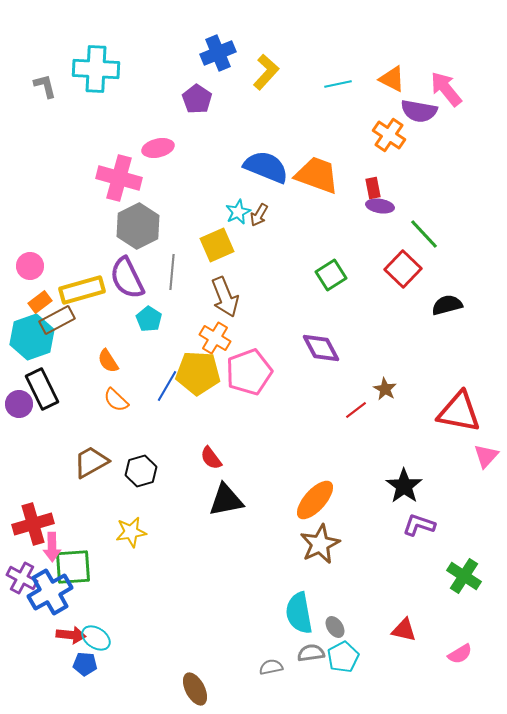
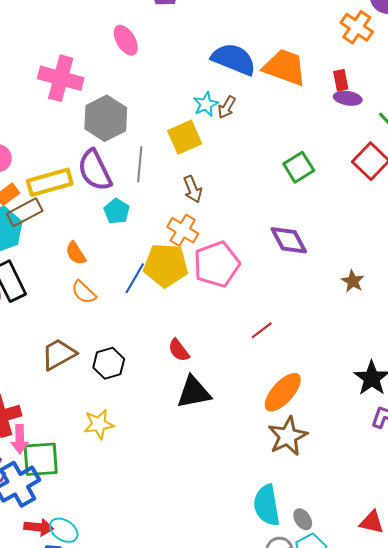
pink ellipse: (158, 148) -> (126, 40), turned 72
pink cross: (119, 178) -> (61, 78), moved
brown arrow: (225, 297) -> (193, 189), size x0.7
red line: (356, 410) -> (262, 330), moved

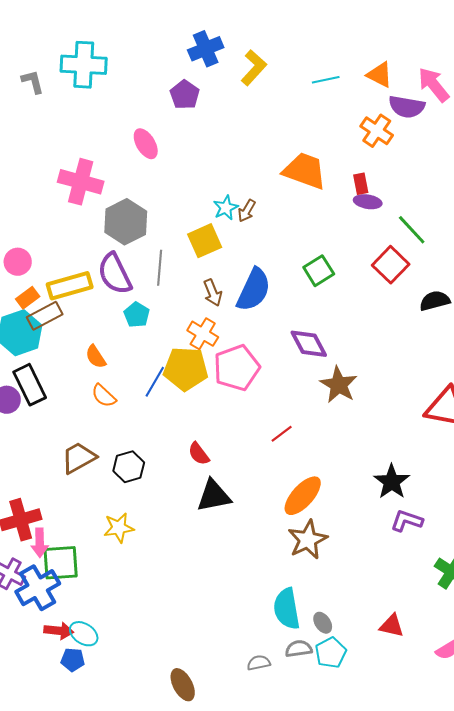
blue semicircle: (234, 59) -> (254, 290), moved, turned 93
brown star: (353, 281) -> (339, 385), moved, size x1.6

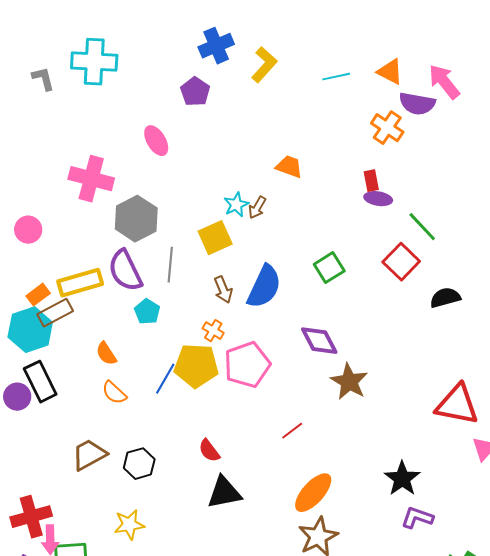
orange trapezoid: (305, 171) -> (289, 167), moved, size x0.6
pink circle: (18, 262) -> (28, 230), moved
orange cross: (203, 334) -> (213, 331), size x0.7

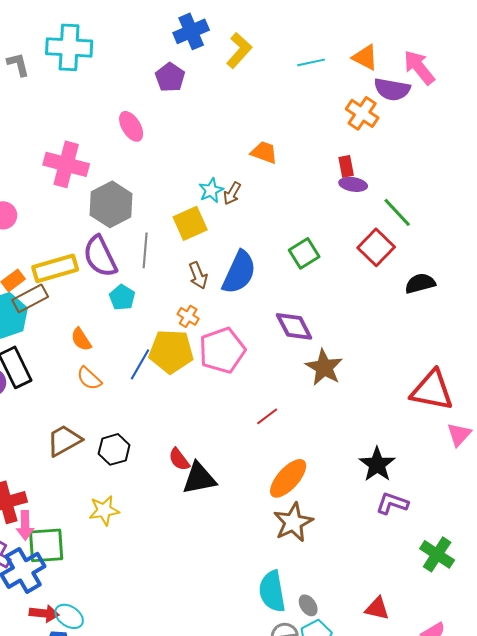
red semicircle: (209, 451) -> (179, 459), moved

